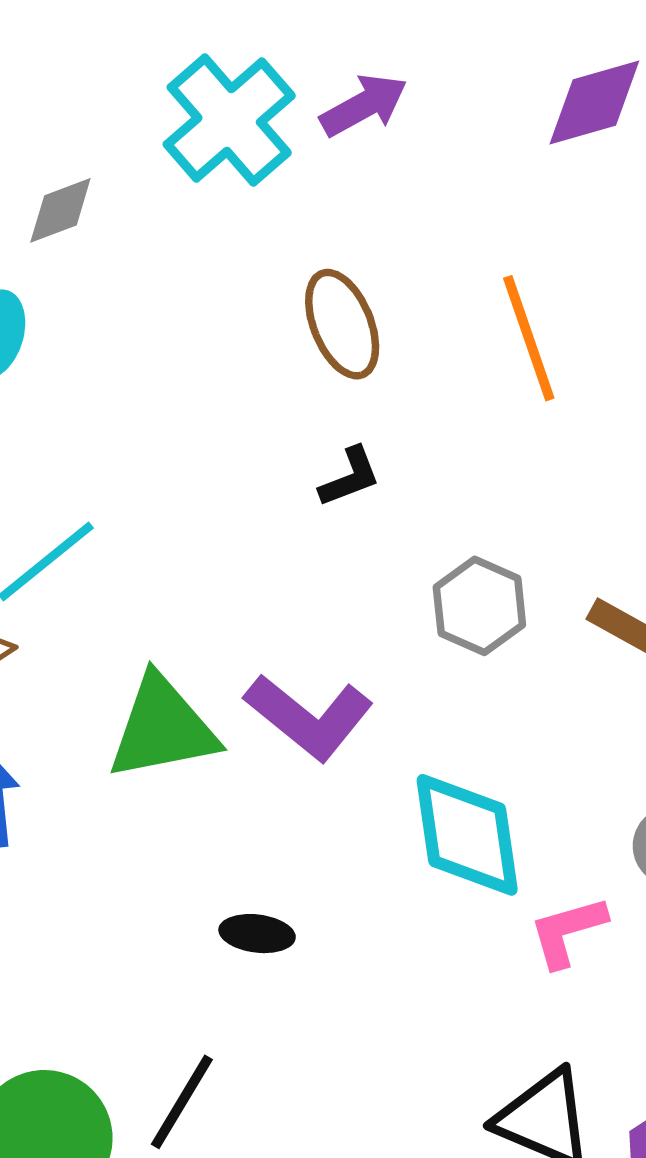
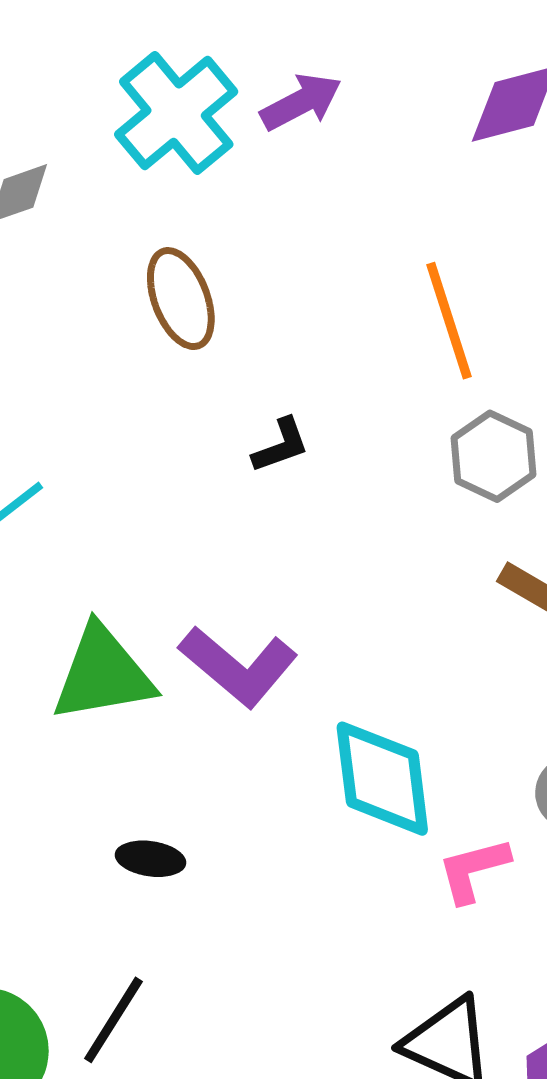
brown ellipse: (342, 324) -> (181, 299), moved
gray hexagon: (479, 606) -> (493, 456), moved
black ellipse: (257, 934) -> (150, 859), moved

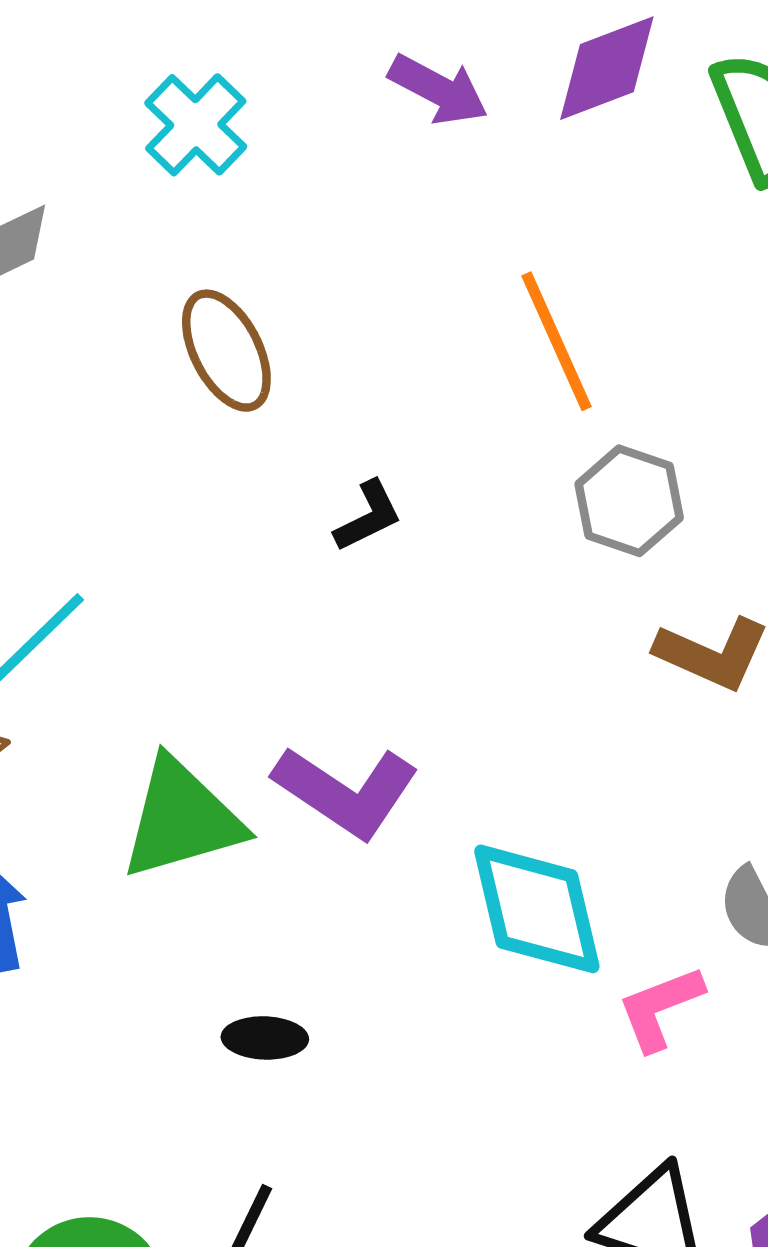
purple arrow: (301, 102) -> (438, 90), moved, turned 62
cyan cross: (176, 113) -> (196, 125), size x0.7

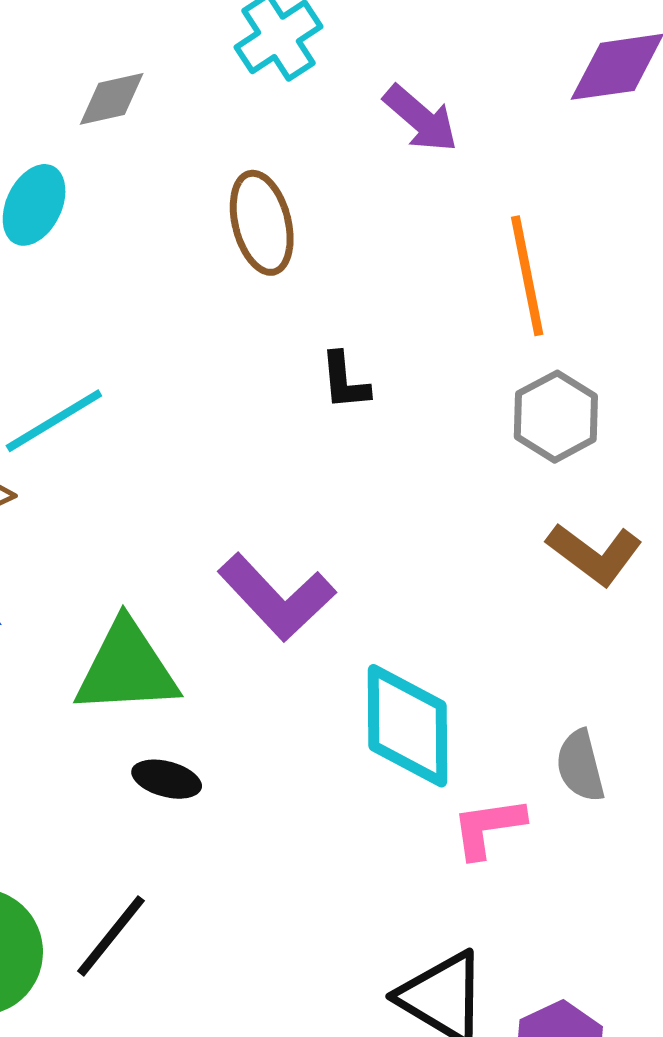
purple arrow: (438, 90) -> (421, 119), moved
black L-shape: (368, 516) -> (345, 381), turned 98
green triangle: (182, 819) -> (127, 668), moved

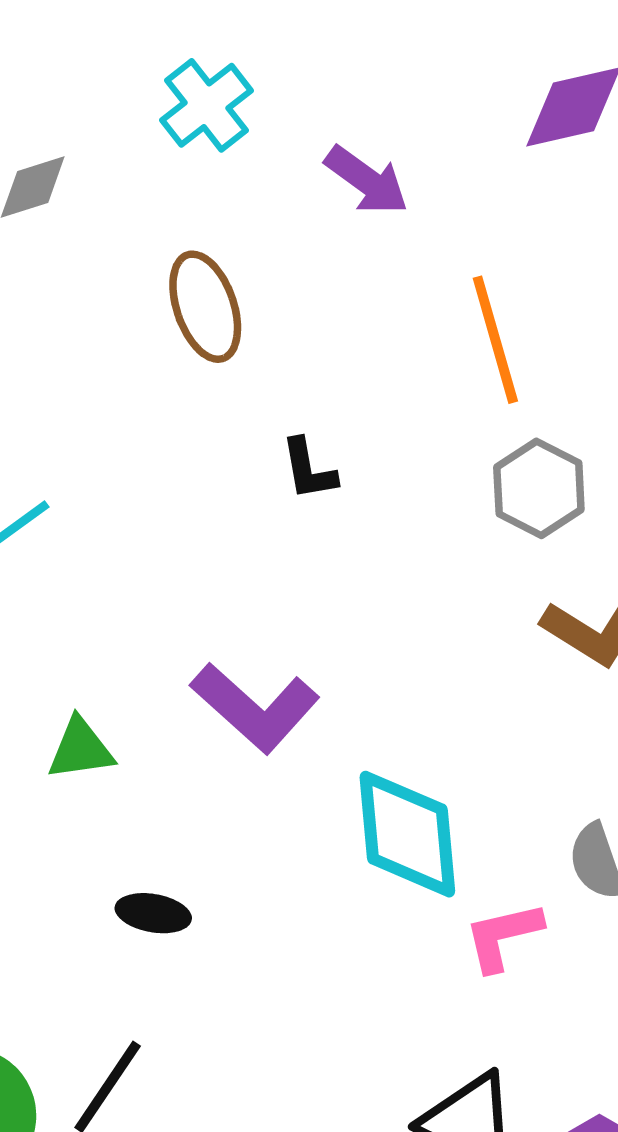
green triangle: (127, 668) -> (80, 749), moved, size x0.6

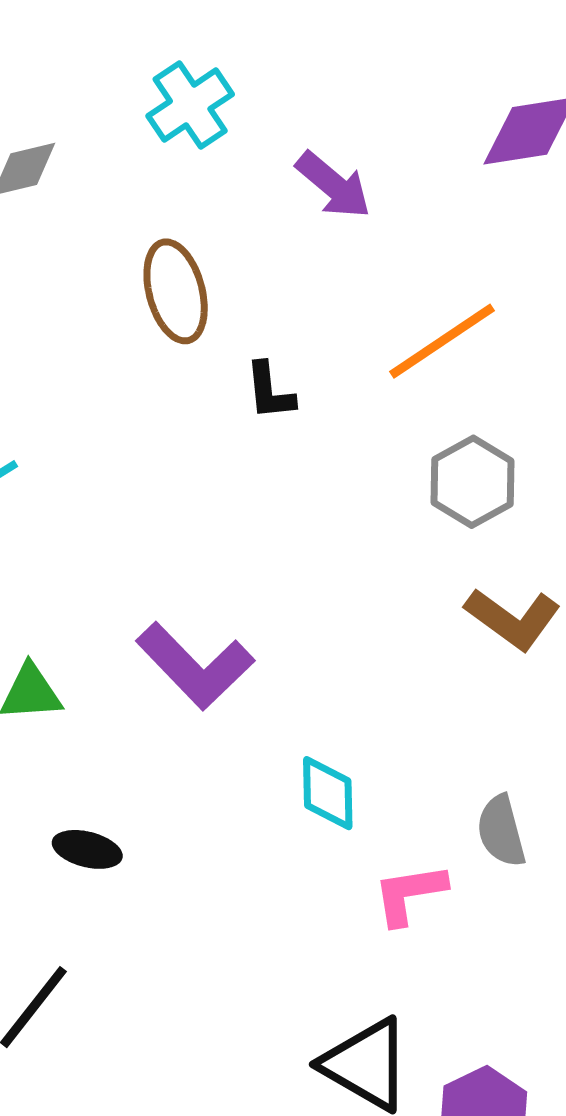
orange line: (495, 340) -> (442, 341), turned 68
black L-shape: (309, 469) -> (270, 391), moved
cyan diamond: (407, 834) -> (328, 793), size x0.6

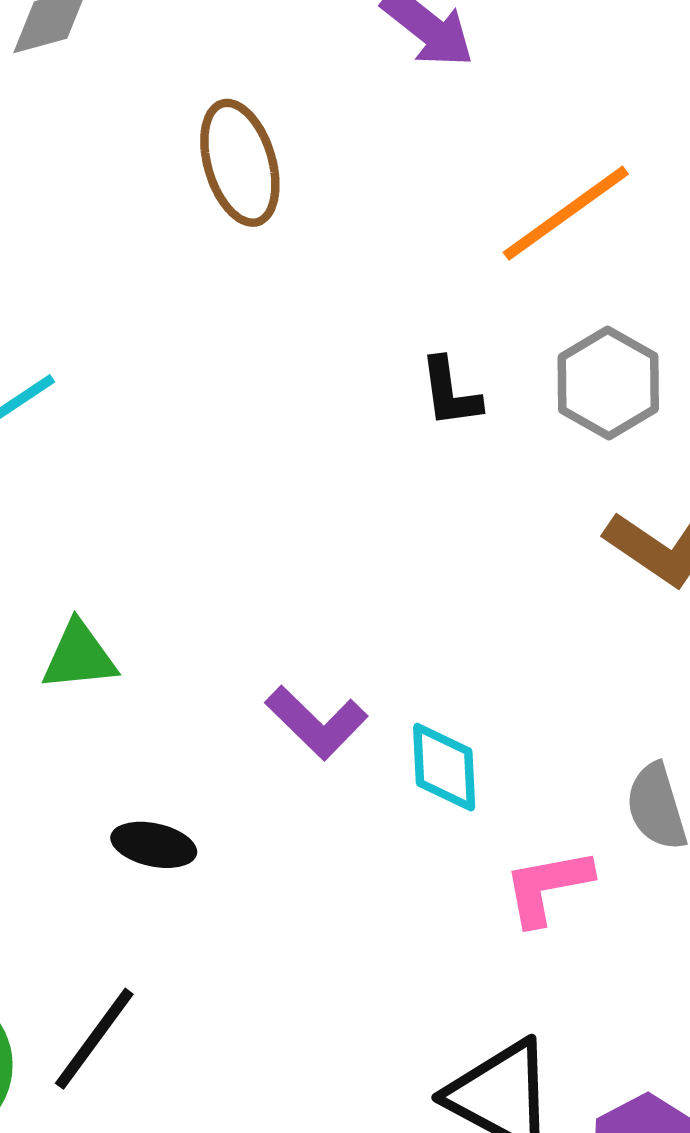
black L-shape: (270, 391) -> (450, 392), moved
purple L-shape: (195, 666) -> (316, 722), moved, size x0.7

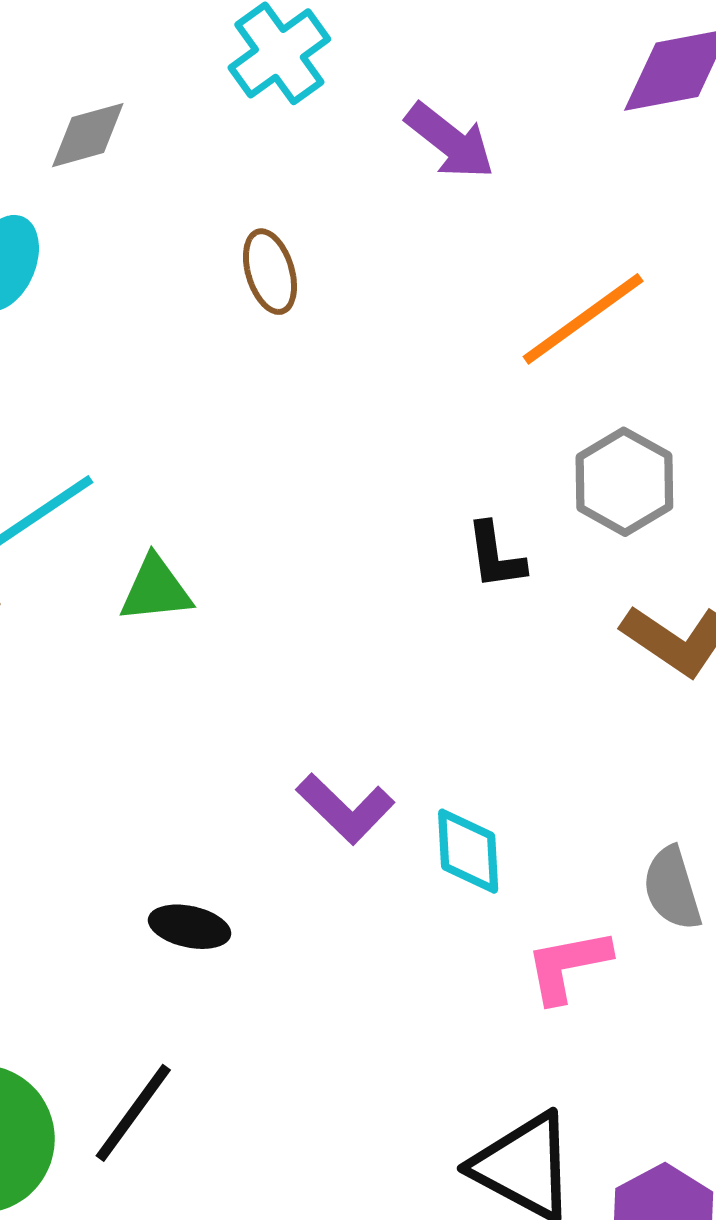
brown ellipse: (240, 163) -> (270, 272), size x0.7
black L-shape: (450, 392) -> (495, 556), moved
green triangle: (79, 656) -> (156, 589), moved

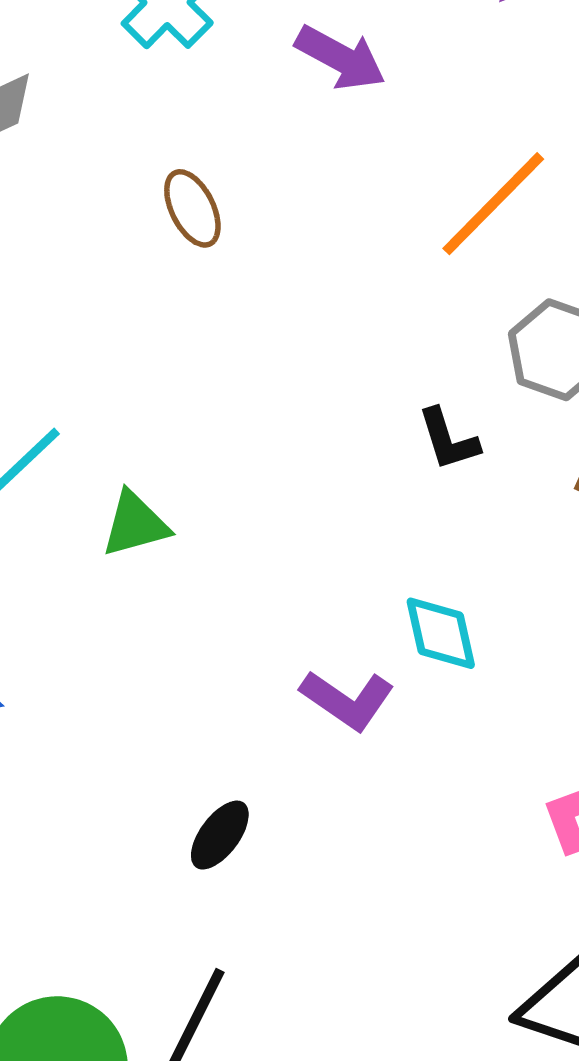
cyan diamond: (468, 851) -> (441, 633), moved
black ellipse: (190, 927) -> (220, 835), turned -56

